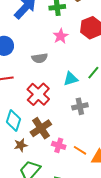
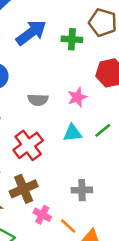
pink star: (61, 36) -> (77, 97), moved
gray cross: (80, 106) -> (82, 190), moved

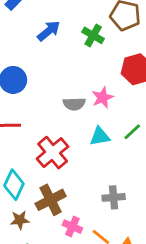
blue arrow: (31, 33) -> (49, 31), size x0.7
green cross: (72, 39) -> (93, 35), turned 30
gray semicircle: (38, 100) -> (74, 104), moved

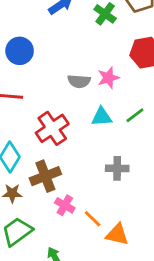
gray cross: (114, 197) -> (117, 168), moved

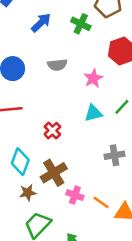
gray semicircle: (79, 81) -> (57, 65), moved
red cross: (52, 128) -> (52, 131), size x0.6

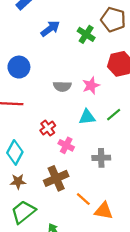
gray semicircle: (57, 65) -> (62, 86), moved
brown cross: (54, 173) -> (56, 178), moved
pink cross: (75, 195) -> (66, 145), moved

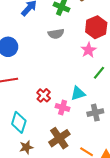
pink star: (91, 85) -> (88, 50), moved
gray semicircle: (62, 86) -> (56, 34), moved
cyan triangle: (87, 117) -> (78, 93), moved

